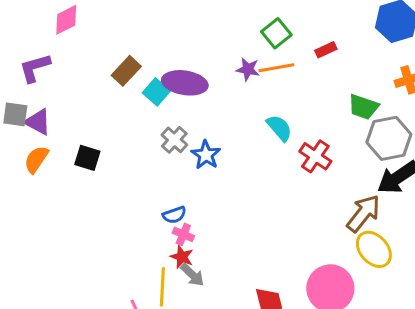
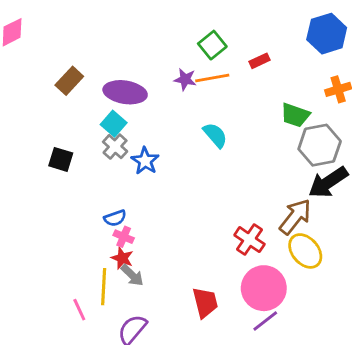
cyan square: (156, 92) -> (114, 124), moved
red cross: (315, 156) -> (249, 240), moved
black square: (87, 158) -> (61, 159), moved

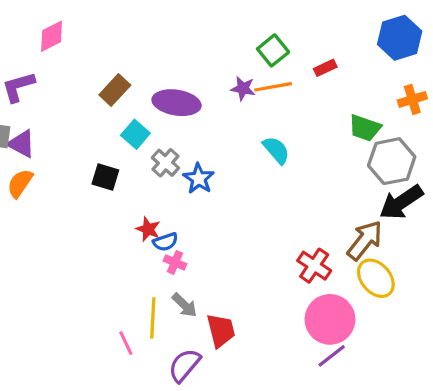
cyan square: (114, 124) -> (135, 134), moved
red star: (122, 258) -> (148, 229), moved
red trapezoid: (205, 302) -> (221, 330), moved

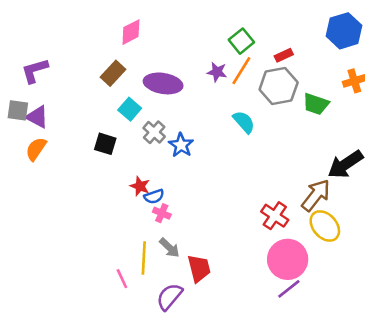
pink diamond: (52, 36) -> (131, 32), moved
orange line: (273, 87) -> (241, 71), turned -48
gray hexagon: (392, 161) -> (279, 86), moved

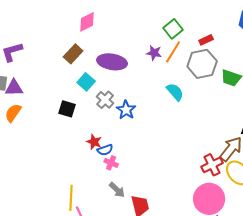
purple triangle: (37, 117) -> (14, 88), turned -30
red cross: (275, 216) -> (212, 165), moved, turned 30
yellow line: (144, 258) -> (71, 198), moved

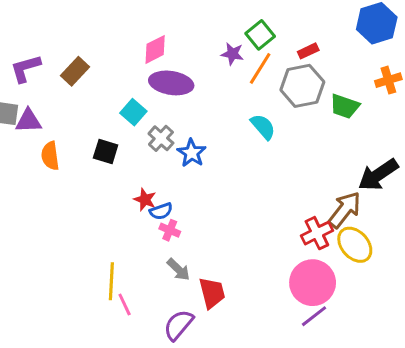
pink diamond: (87, 22) -> (155, 49), moved
purple star: (154, 53) -> (232, 54), moved
brown rectangle: (73, 54) -> (75, 71), moved
orange semicircle: (13, 113) -> (50, 156), moved, turned -42

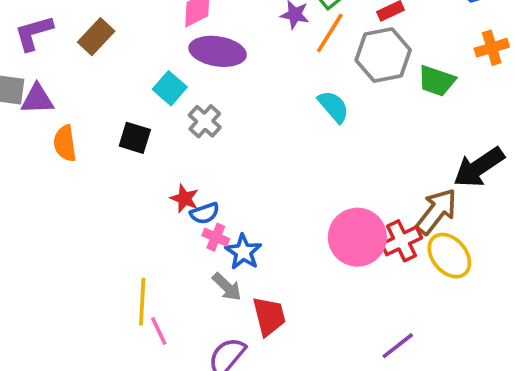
blue star: (192, 153) -> (243, 252), moved
pink circle: (313, 283) -> (357, 237), moved

